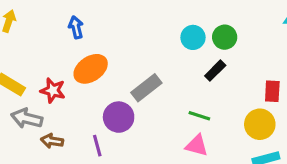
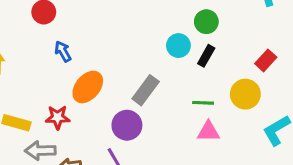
cyan circle: (193, 37) -> (178, 46), moved
red rectangle: (272, 91) -> (266, 60), turned 55
yellow circle: (260, 124) -> (245, 94), moved

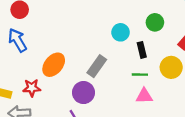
green circle: (206, 22) -> (155, 22), moved
blue arrow: (63, 51) -> (17, 40), moved, size x1.5
black rectangle: (206, 56) -> (142, 50), moved, turned -42

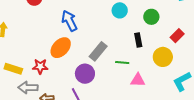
cyan circle: (121, 32) -> (120, 10), moved
blue arrow: (17, 40) -> (69, 21), moved
green line: (140, 75) -> (122, 62), moved

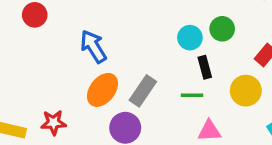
cyan circle: (120, 10) -> (190, 38), moved
orange ellipse: (61, 48) -> (103, 90), moved
green line: (122, 62) -> (192, 95), moved

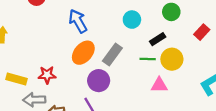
cyan circle: (190, 38) -> (132, 20), moved
black rectangle: (205, 67) -> (158, 39), turned 70
yellow circle: (246, 91) -> (172, 59), moved

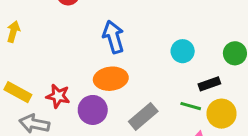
orange ellipse: (83, 53) -> (111, 79), turned 30
gray rectangle: (112, 55) -> (143, 116), moved
purple circle: (99, 81) -> (93, 110), moved

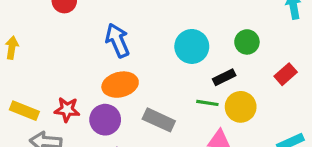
cyan circle: (183, 51) -> (192, 46), size x1.4
gray rectangle: (143, 116) -> (159, 120), turned 72

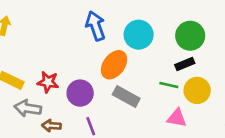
green circle: (247, 42) -> (190, 36), moved, size x1.4
cyan circle: (192, 46) -> (139, 35), moved
orange ellipse: (120, 85) -> (114, 65), moved, turned -44

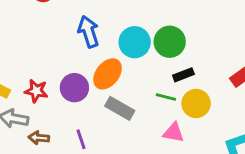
green circle: (190, 36) -> (170, 42), moved
purple circle: (80, 93) -> (74, 88), moved

